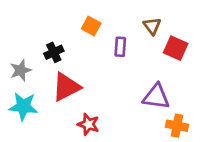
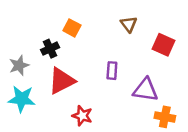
orange square: (91, 26) -> (72, 28), moved
brown triangle: (152, 26) -> (129, 24), moved
purple rectangle: (120, 47) -> (112, 71), moved

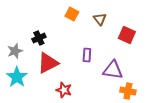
orange square: (72, 28) -> (72, 14), moved
cyan star: (22, 99) -> (17, 77), turned 30

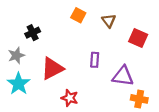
black cross: (39, 38) -> (33, 33), moved

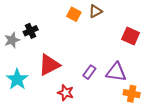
brown triangle: (109, 21) -> (96, 11), moved, turned 40
gray star: (16, 55) -> (12, 40), moved
purple rectangle: (95, 60) -> (89, 72), moved, turned 32

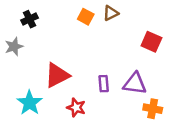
black cross: (31, 31) -> (29, 19), moved
purple rectangle: (89, 72) -> (104, 84), turned -40
cyan star: (17, 79) -> (29, 103), moved

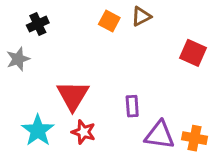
red triangle: (57, 75) -> (73, 95), turned -32
purple triangle: (135, 84) -> (160, 135), moved
red star: (76, 108) -> (83, 132), moved

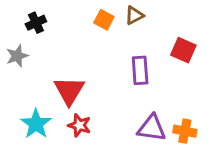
purple rectangle: (132, 106) -> (140, 70), moved, size x1.4

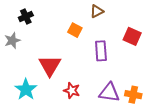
orange square: (104, 20) -> (75, 30), moved
red star: (79, 125) -> (72, 91), moved

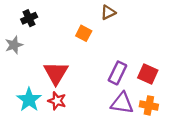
red square: (132, 36) -> (148, 74), moved
purple rectangle: (101, 51) -> (117, 73), moved, turned 30
red star: (72, 91) -> (57, 101), moved

